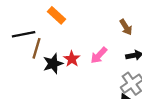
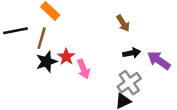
brown line: (36, 48) -> (42, 38), moved
pink arrow: (99, 55) -> (84, 69), moved, turned -66

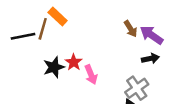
brown line: (42, 38) -> (43, 29), moved
black arrow: (132, 53) -> (150, 59), moved
purple arrow: (159, 60) -> (152, 35), moved

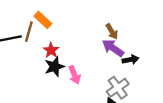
purple arrow: (152, 35) -> (113, 48), moved
red star: (74, 62) -> (51, 50), moved
black star: (54, 67) -> (55, 67), moved

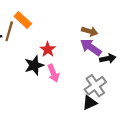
brown arrow: (112, 32) -> (90, 31), turned -42
red star: (51, 50) -> (48, 49), moved

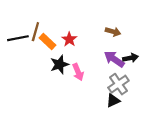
orange rectangle: (23, 20) -> (47, 42), moved
purple arrow: (91, 47) -> (114, 59), moved
red star: (48, 49) -> (69, 39), moved

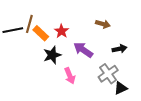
purple arrow: (114, 59) -> (83, 50), moved
pink arrow: (78, 72) -> (70, 76), moved
black triangle: (113, 101) -> (121, 88), moved

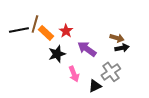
brown arrow: (103, 24) -> (117, 38), moved
black triangle: (121, 88) -> (95, 86), moved

